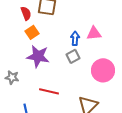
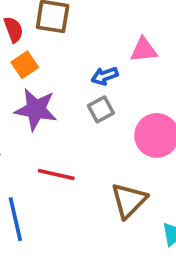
pink triangle: (94, 33) -> (144, 50), moved
blue arrow: (75, 38) -> (105, 76), turned -112

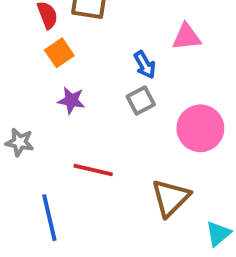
blue arrow: (105, 76) -> (145, 65), turned -100
purple star: (36, 109) -> (71, 100), size x0.6

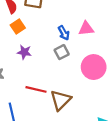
pink triangle: (186, 37) -> (86, 29), moved
brown triangle: (171, 198) -> (61, 100), moved

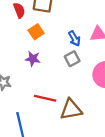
orange square: (18, 26) -> (36, 32), moved
brown triangle: (61, 100) -> (71, 109), turned 35

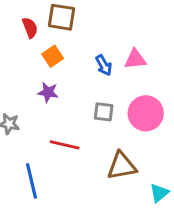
gray square: (72, 59) -> (104, 112), moved, turned 35
brown triangle: (71, 109) -> (122, 166), moved

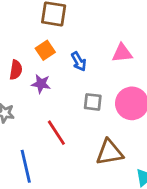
red semicircle: (30, 28) -> (16, 70), moved, turned 30
blue arrow: (104, 65) -> (79, 61), moved
red line: (65, 145) -> (56, 133), turned 44

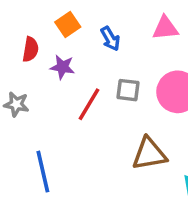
red line: (56, 133) -> (89, 104), moved, turned 64

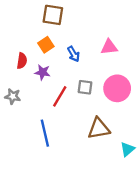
blue line: (43, 172) -> (45, 133), moved

